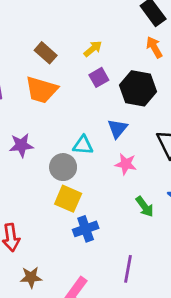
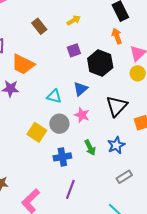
yellow arrow: (93, 49) -> (74, 20), moved
orange trapezoid: (41, 90) -> (23, 64), moved
gray circle: (63, 167) -> (59, 124), moved
blue cross: (86, 229) -> (62, 157), moved

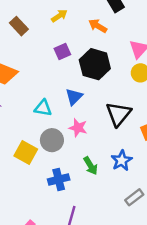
orange arrow: (117, 36) -> (98, 26), moved, turned -35

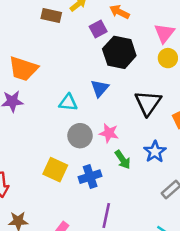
brown rectangle: (19, 26) -> (51, 15), moved, turned -30
purple square: (62, 52) -> (98, 29), moved
pink star: (78, 128) -> (109, 133), moved
yellow square: (26, 153) -> (55, 170), moved

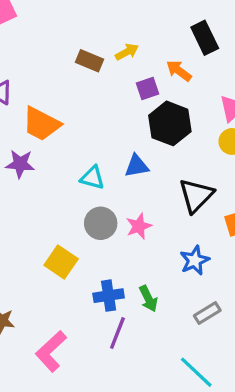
blue triangle: (100, 88) -> (137, 166), turned 30
pink star: (109, 133) -> (139, 226), turned 30
green arrow: (123, 160) -> (148, 299), moved
blue cross: (90, 177) -> (109, 296), moved

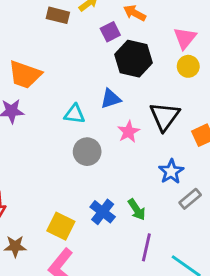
pink star: (139, 226) -> (129, 132), moved
yellow square: (61, 262) -> (61, 226), moved
blue cross: (109, 296) -> (103, 212), turned -35
gray rectangle: (207, 313) -> (190, 199), moved
purple line: (117, 333) -> (146, 247), moved

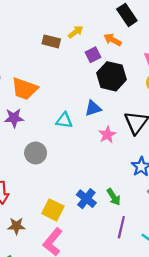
gray circle: (87, 152) -> (36, 153), moved

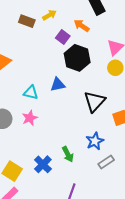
purple square: (93, 55) -> (63, 37), turned -32
pink star: (107, 135) -> (30, 118), moved
green arrow: (114, 197) -> (68, 154), moved

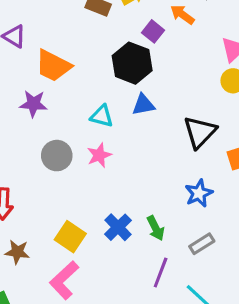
black hexagon: (77, 58) -> (132, 63), moved
green arrow: (68, 154) -> (156, 228), moved
gray rectangle: (106, 162) -> (202, 244), moved

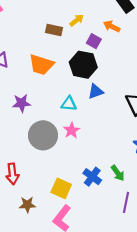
orange trapezoid: (53, 66) -> (41, 65), moved
gray circle: (57, 156) -> (43, 135), size x1.4

